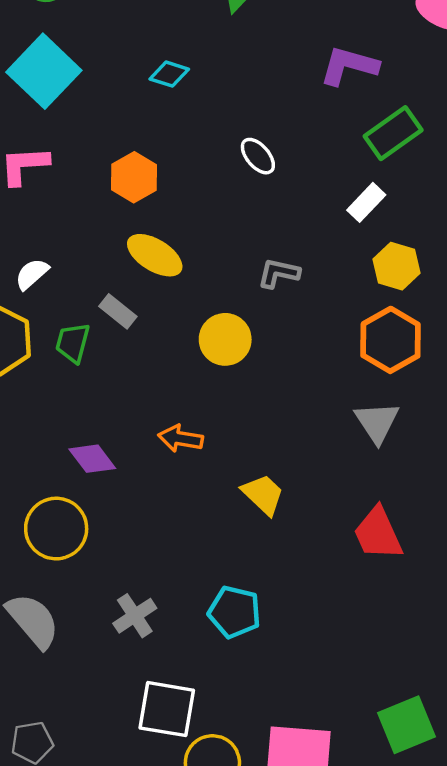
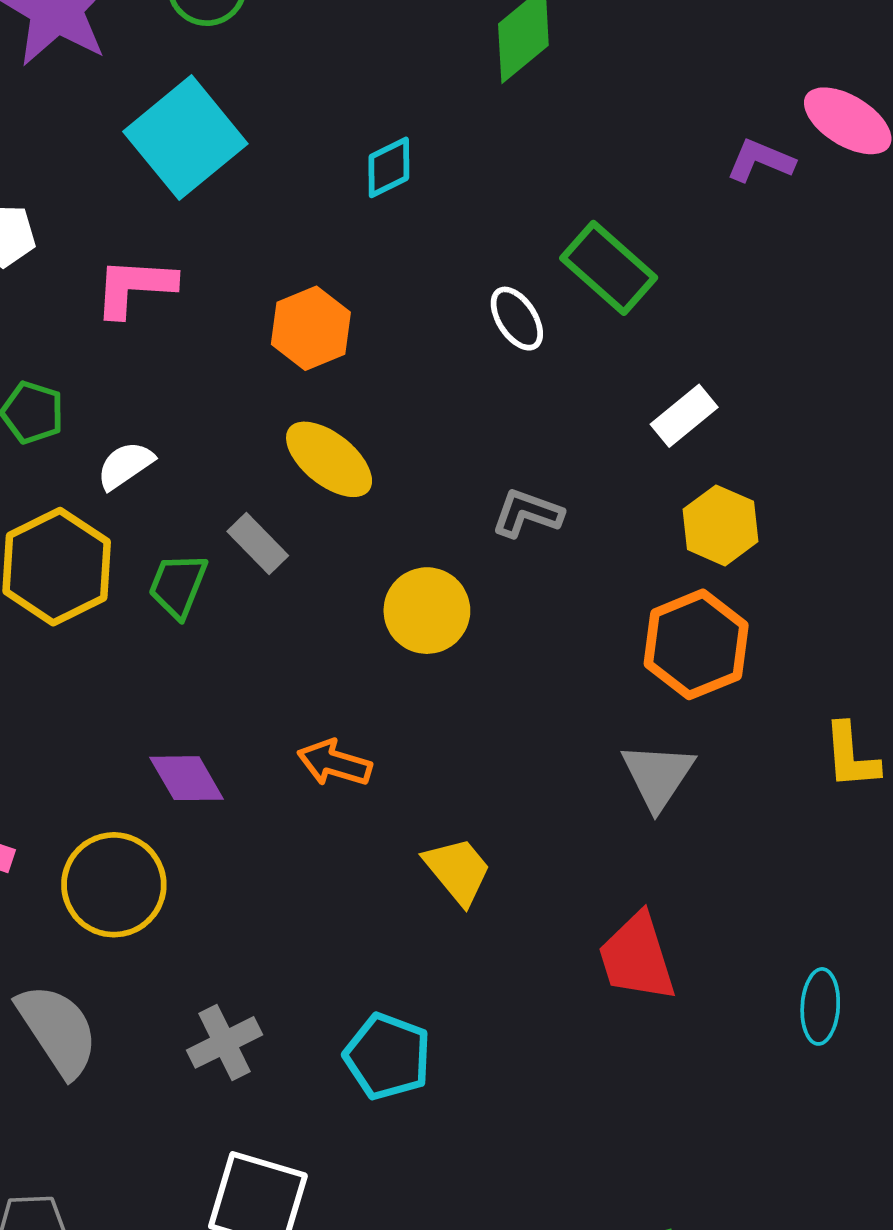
purple L-shape: (349, 66) -> (760, 161), moved, size x0.7
cyan diamond: (169, 74) -> (389, 167), turned -51
green rectangle: (393, 133) -> (609, 268), moved, turned 70

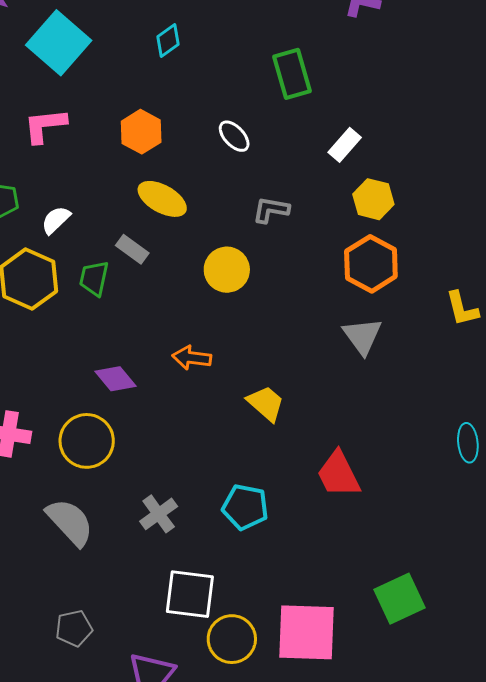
green rectangle: (609, 268) -> (292, 74), turned 42
white ellipse: (517, 319) -> (234, 136), moved
red trapezoid: (637, 957) -> (338, 474), moved

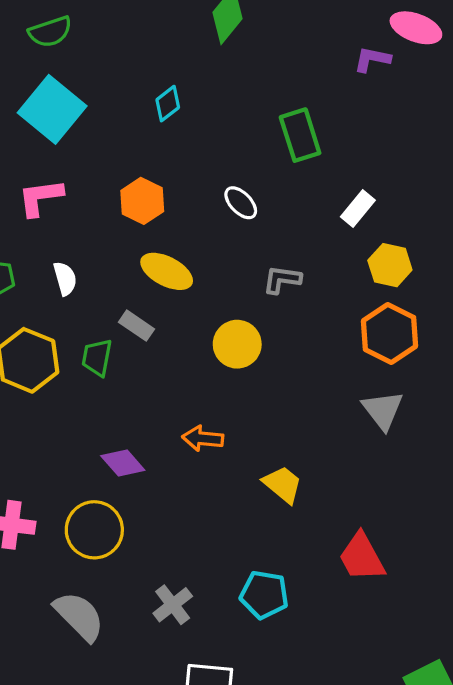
white semicircle: (56, 220) -> (65, 279), moved, turned 120

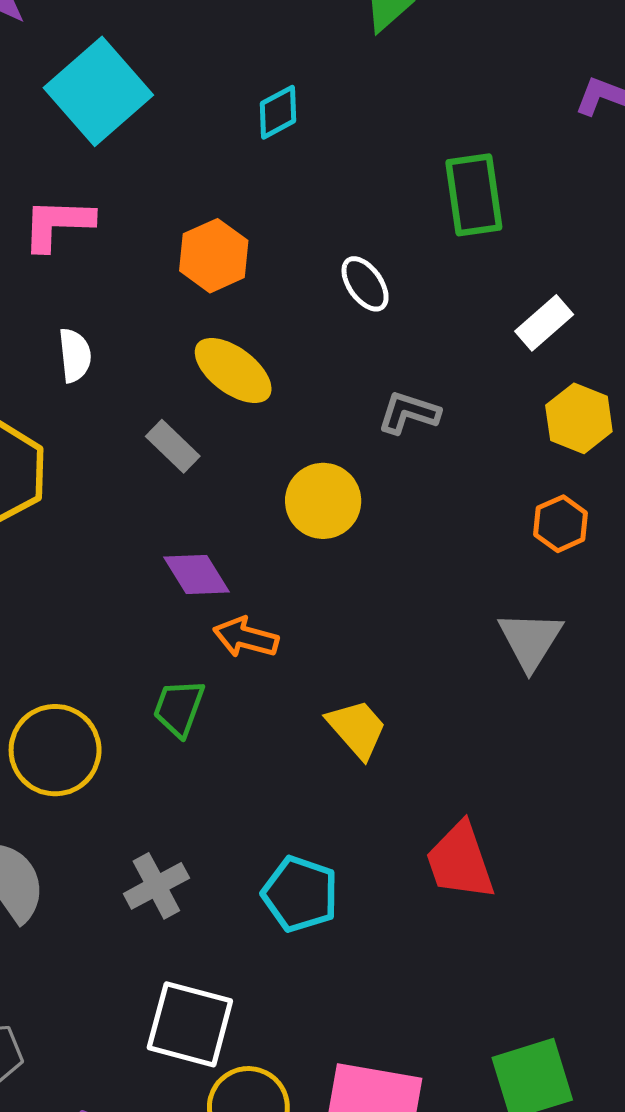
orange hexagon: (390, 333) -> (561, 524), size x0.6
green trapezoid: (97, 358) -> (179, 708), moved
purple diamond: (123, 463) -> (197, 574), moved

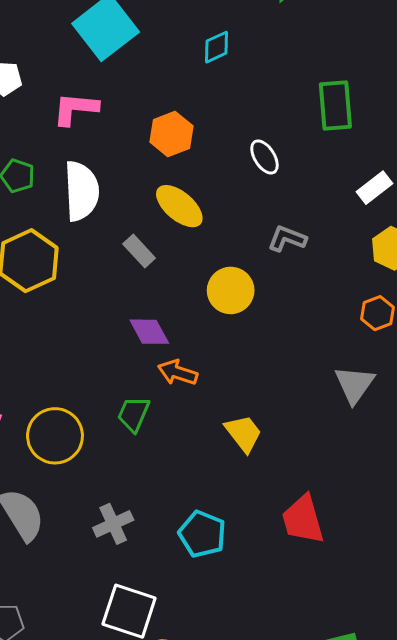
white semicircle: (75, 355) -> (81, 191), size x1.8

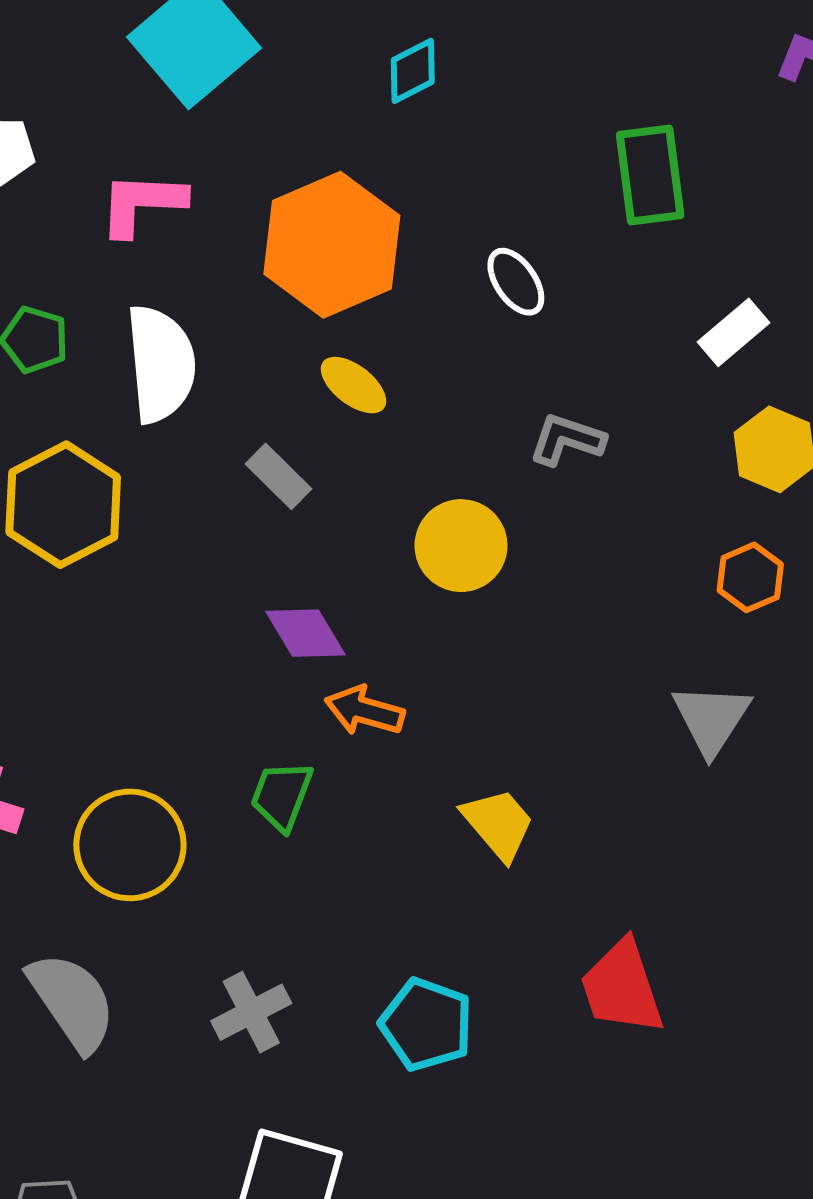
orange hexagon: (171, 134) -> (332, 245), size x1.6
yellow ellipse: (179, 206) -> (354, 385), size x0.7

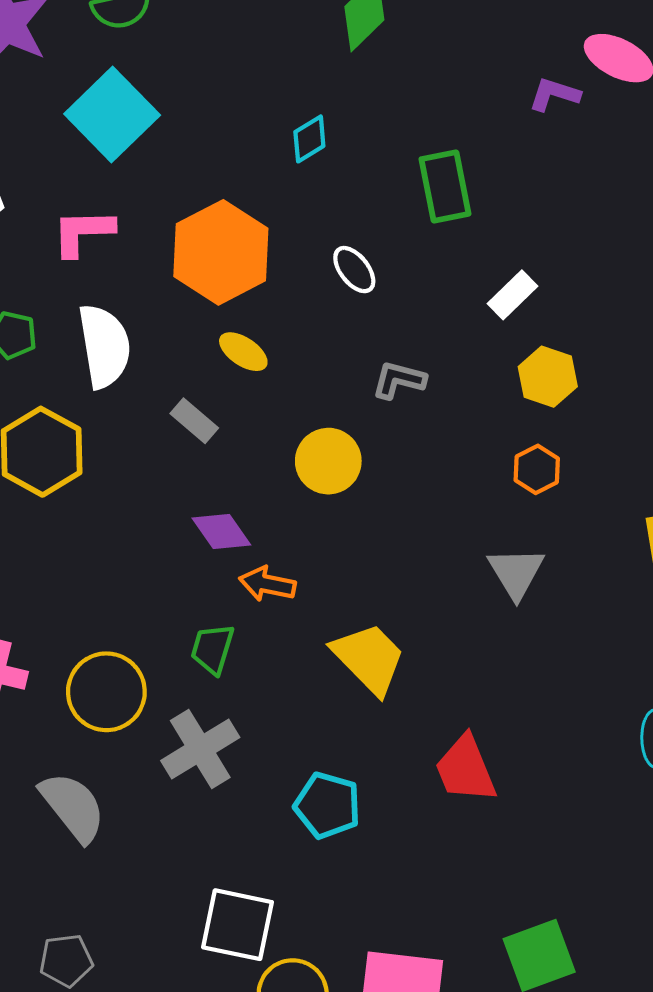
cyan diamond: (413, 71) -> (309, 139), moved
yellow trapezoid: (498, 824) -> (369, 658), size x1.4
gray cross: (251, 1012) -> (200, 749), moved, size x1.4

